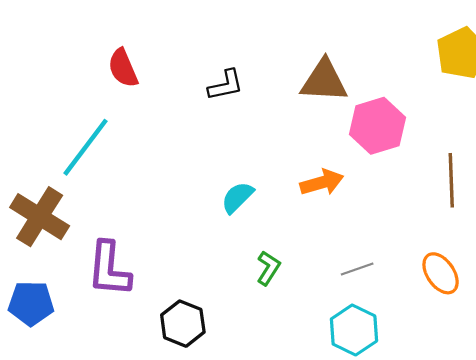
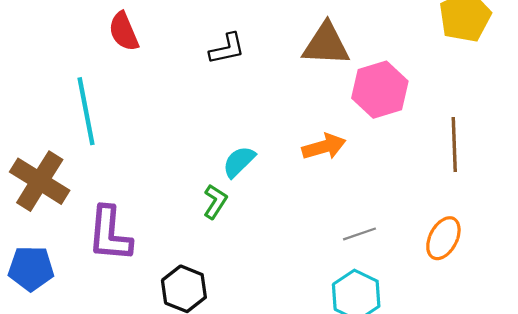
cyan line: (86, 147) -> (86, 111), turned -48
green L-shape: (268, 268) -> (215, 202), moved
orange ellipse: (441, 273) -> (443, 238), turned 63

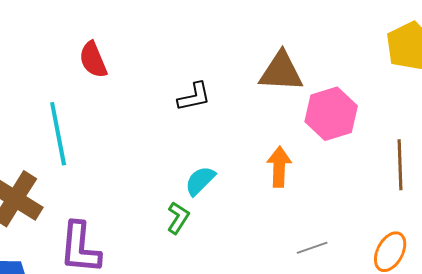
black L-shape: (227, 49) -> (194, 97), moved
orange arrow: (324, 147) -> (279, 167), turned -72

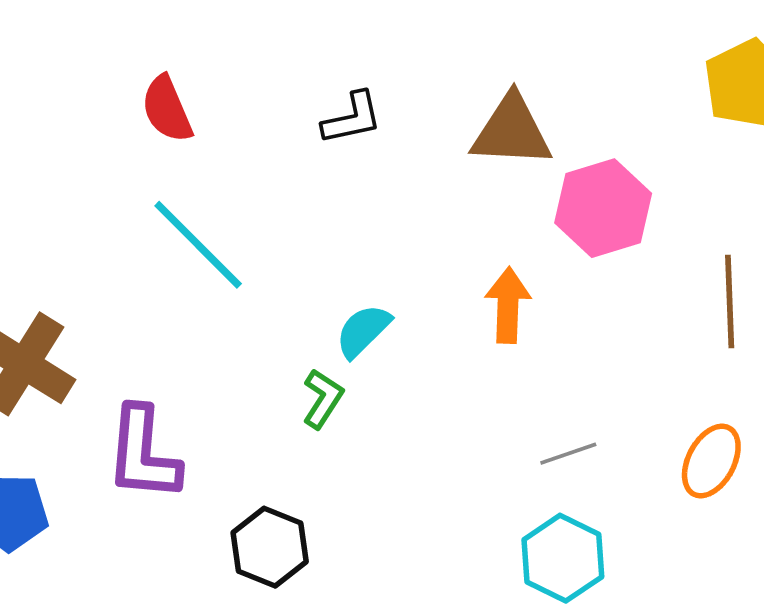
black L-shape: (194, 97) -> (352, 118), moved
cyan line: (58, 134) -> (198, 245), moved, turned -34

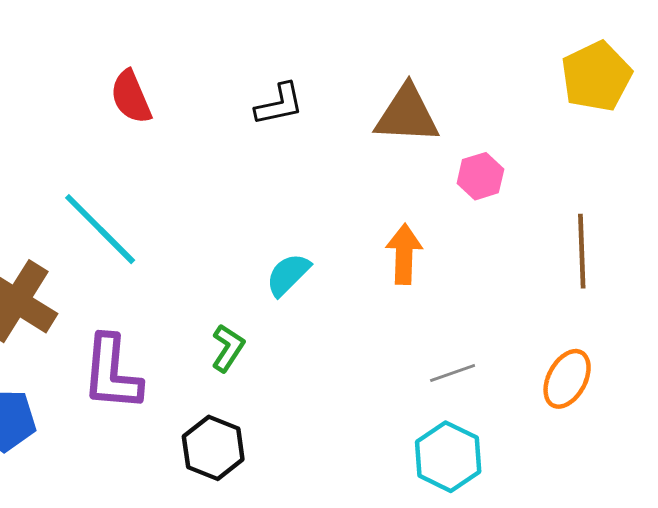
pink hexagon: (603, 208) -> (480, 176), size x0.6
cyan line: (198, 245) -> (100, 229), moved
green L-shape: (323, 399) -> (228, 348), moved

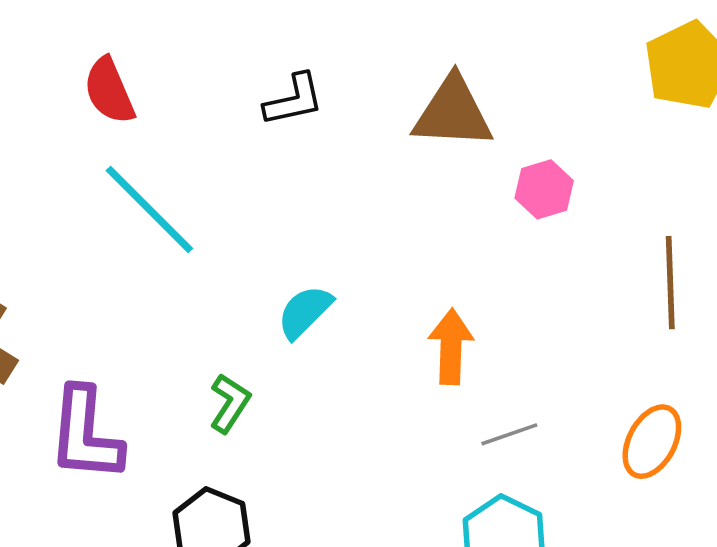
cyan line: (100, 229) -> (149, 210), moved
orange arrow: (404, 254) -> (451, 347), moved

